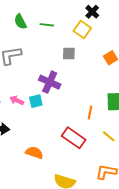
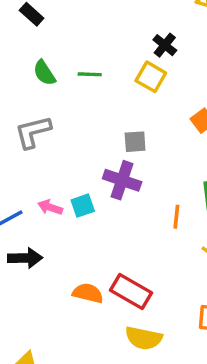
gray square: (69, 54) -> (135, 142), moved
purple cross: (50, 82) -> (122, 180), moved
red rectangle: (74, 138) -> (131, 292), moved

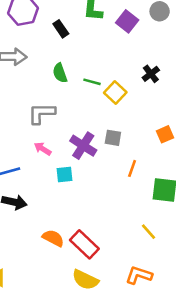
yellow square: (151, 77) -> (115, 92), moved
purple cross: (122, 180) -> (83, 146), moved
pink arrow: (50, 207) -> (43, 149), moved
orange line: (176, 217) -> (132, 168), moved

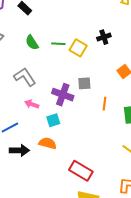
black cross: (151, 74) -> (104, 37), moved, turned 32
gray L-shape: (42, 113) -> (25, 77), turned 70
orange semicircle: (53, 238) -> (48, 143), moved

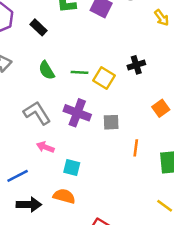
purple cross: (63, 95) -> (77, 113), moved
cyan square: (53, 120) -> (72, 168), turned 32

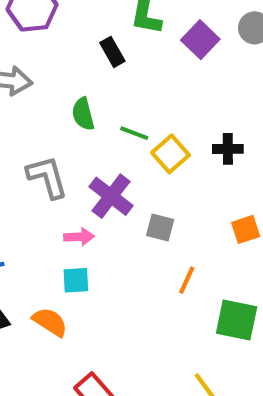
black rectangle: (38, 27) -> (112, 52), moved
pink arrow: (45, 147) -> (79, 237), moved, turned 140
cyan square: (72, 168) -> (76, 280), turned -35

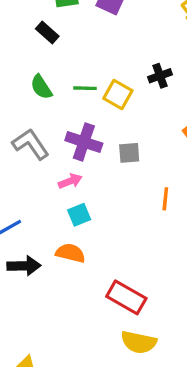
orange line: (187, 280) -> (165, 199), moved

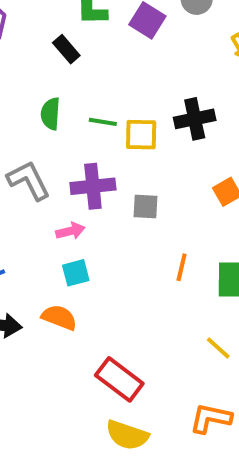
black cross: (160, 76) -> (195, 119), size x1.4
green semicircle: (41, 87) -> (50, 114), turned 30
yellow square: (118, 94) -> (141, 135), turned -36
purple cross: (84, 142) -> (93, 186), turned -32

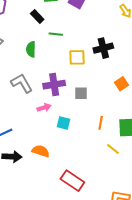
green line: (103, 122) -> (56, 34), moved
cyan square: (76, 273) -> (63, 123), moved, turned 32
yellow line: (218, 348) -> (113, 149), moved

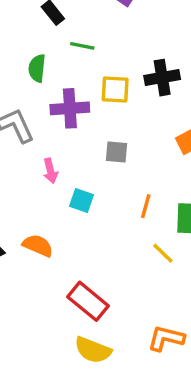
purple cross: (54, 85) -> (70, 108), moved
pink arrow: (44, 108) -> (50, 171), turned 88

